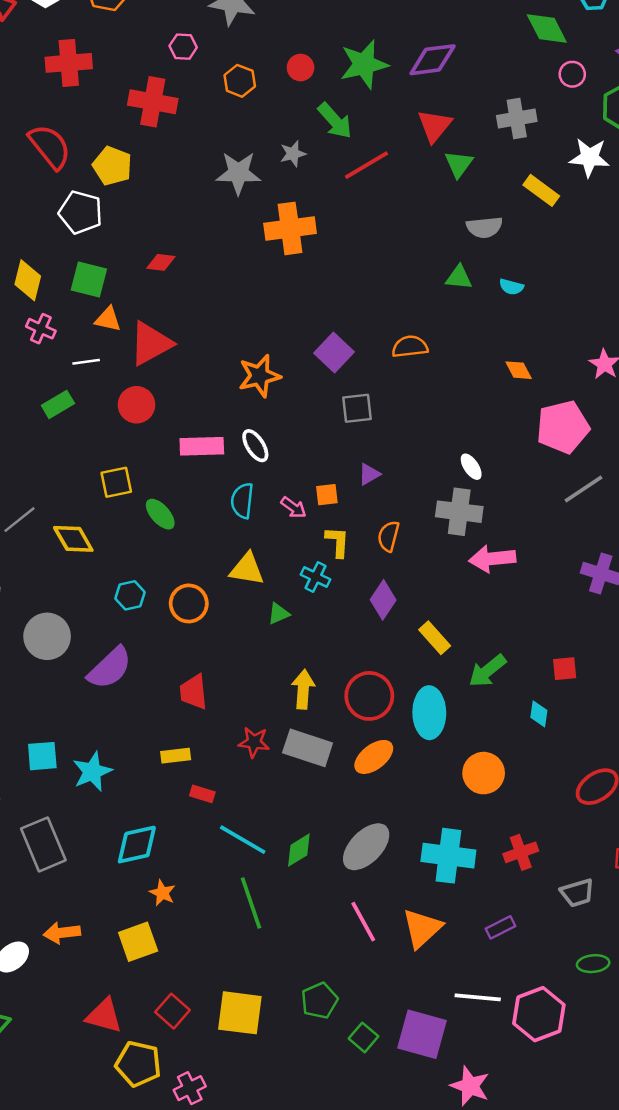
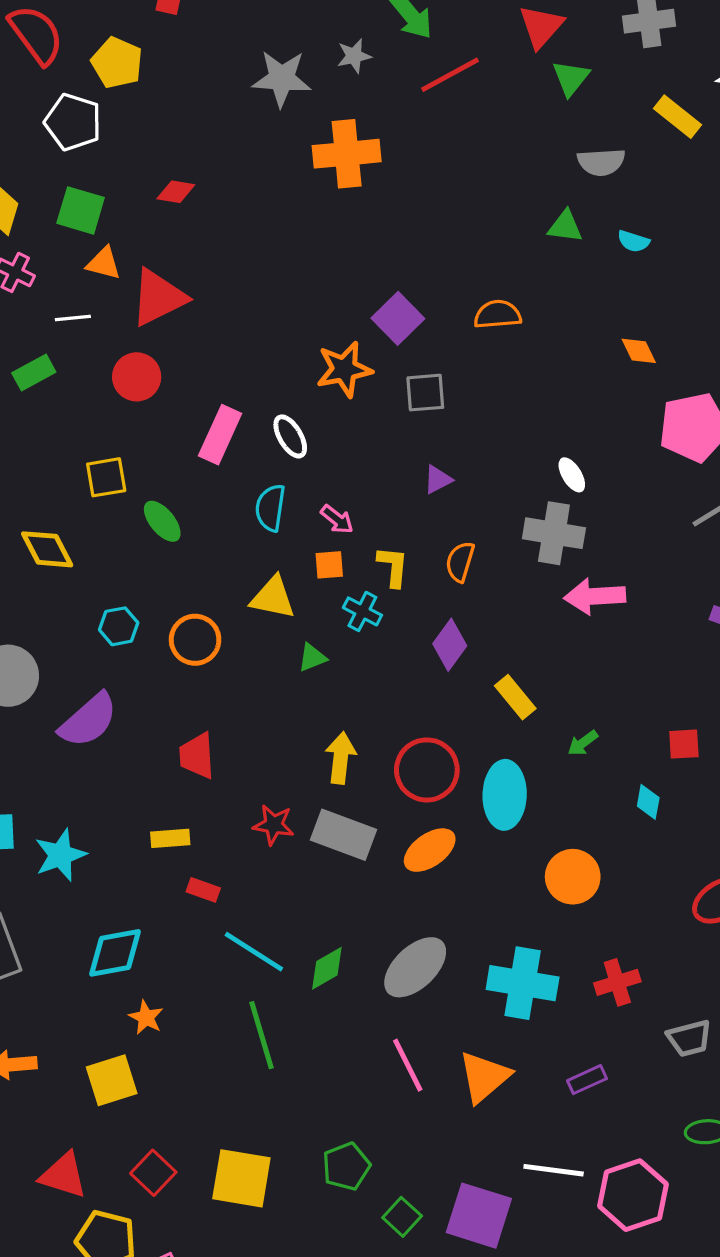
orange star: (259, 376) -> (344, 369), moved
pink rectangle: (202, 446) -> (220, 435), turned -66
orange square: (327, 495) -> (329, 565), moved
green arrow: (487, 671) -> (583, 743), size x0.6

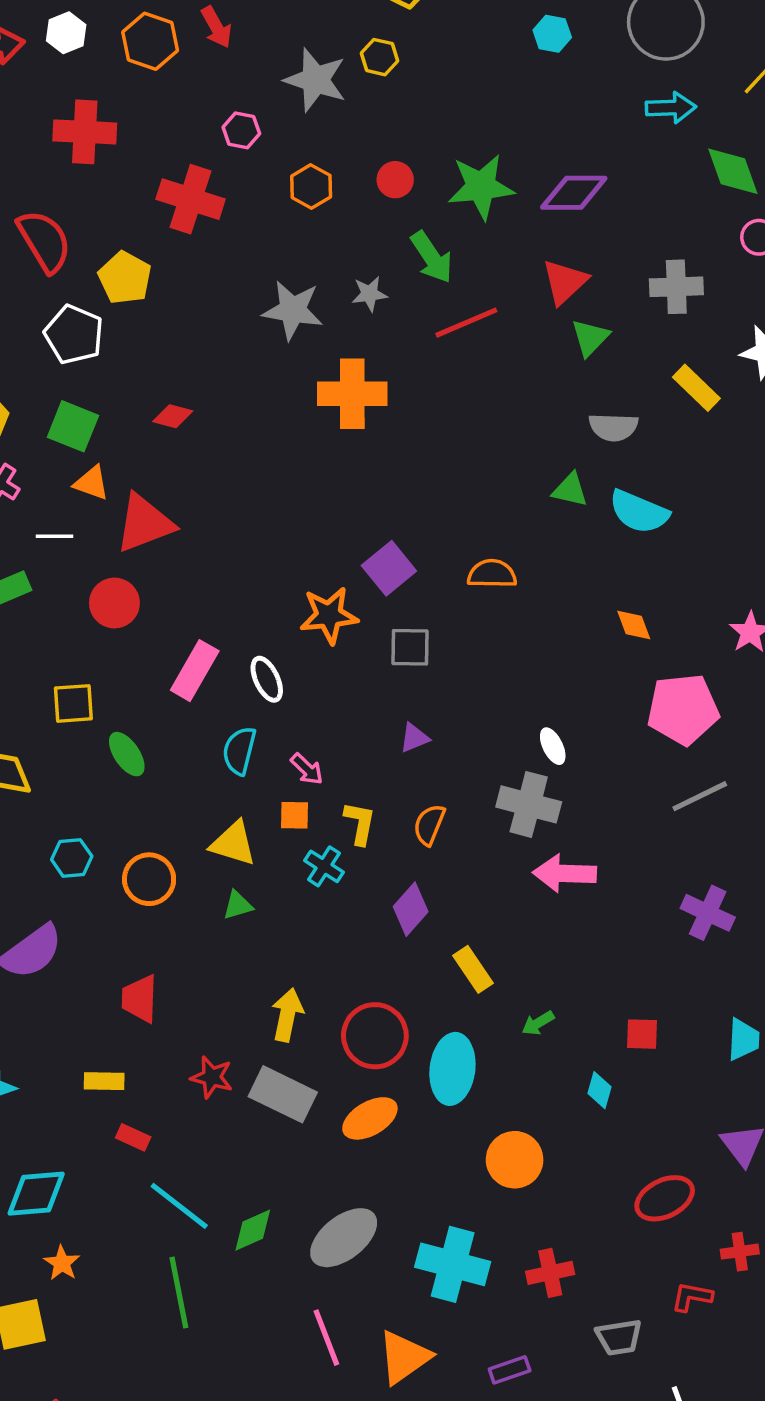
cyan semicircle: (633, 241) -> (639, 512), size x1.8
green triangle: (312, 658) -> (238, 905), moved

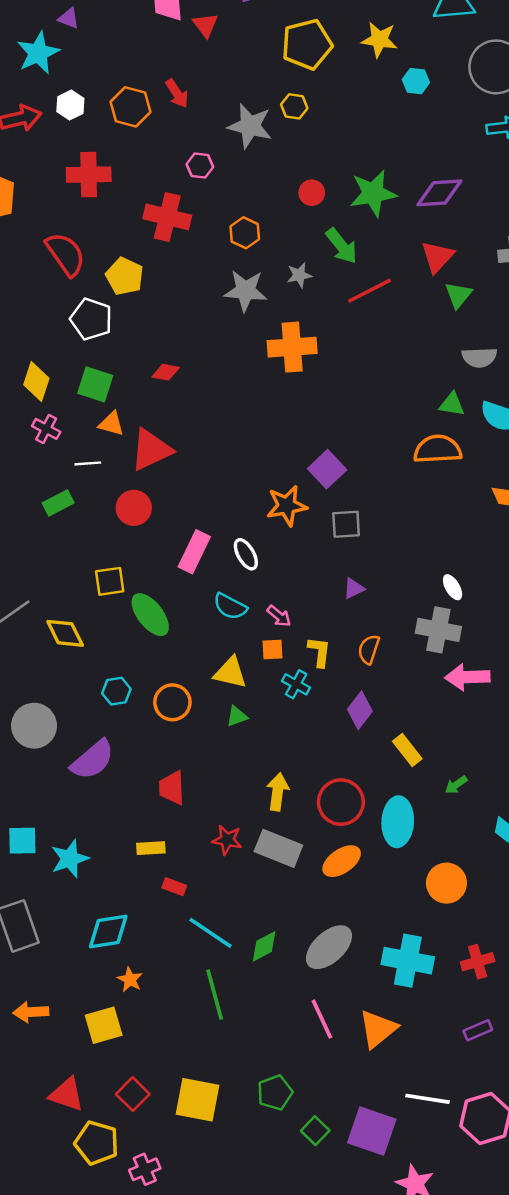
orange hexagon: (311, 186) -> (245, 233), moved
orange semicircle: (492, 574) -> (438, 449), moved, size x1.4
cyan semicircle: (239, 751) -> (230, 606), turned -72
green ellipse: (127, 754) -> (150, 615), size x1.4
purple rectangle: (510, 1370) -> (478, 1030), moved

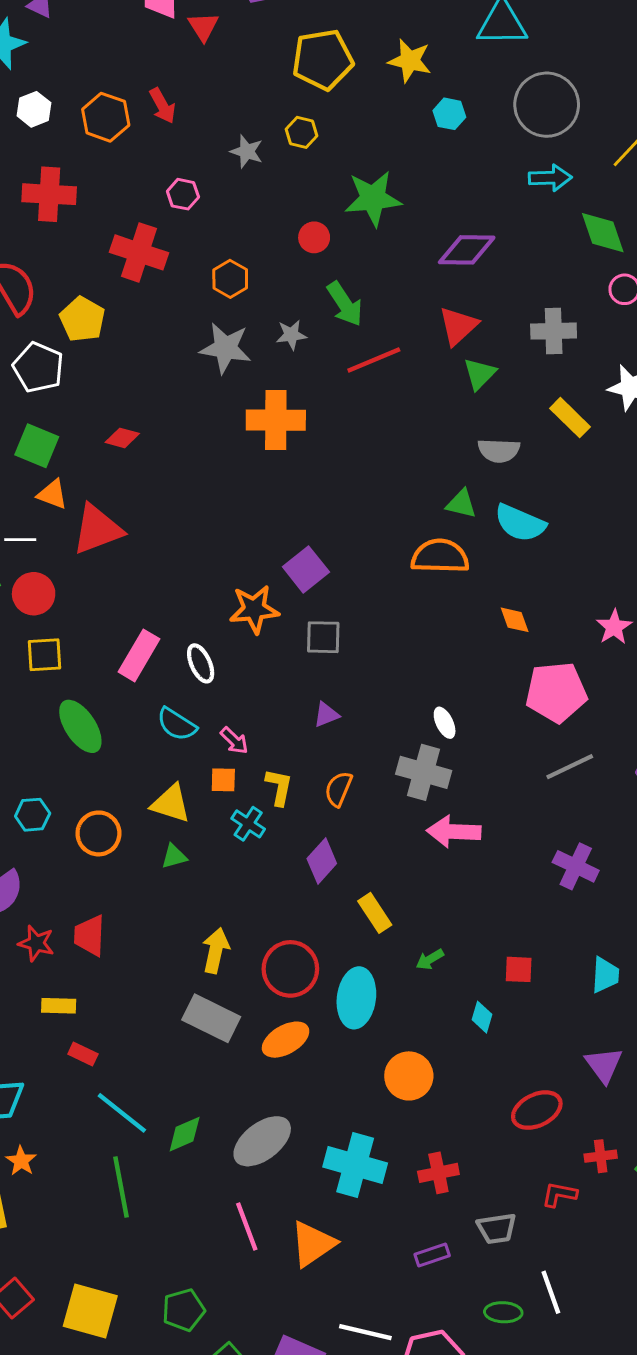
gray star: (250, 126) -> (247, 152), size x0.6
green star: (373, 193) -> (373, 198), moved
red circle: (134, 508) -> (34, 594), moved
yellow square: (110, 581) -> (45, 655), moved
red star: (227, 840) -> (36, 943), moved

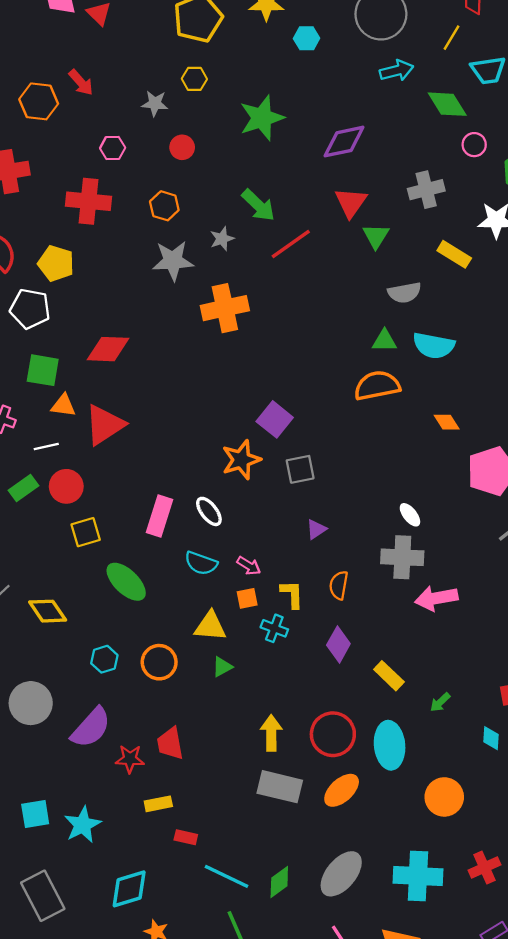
red circle: (314, 237) -> (182, 147), moved
red diamond: (122, 438) -> (108, 349), size x1.6

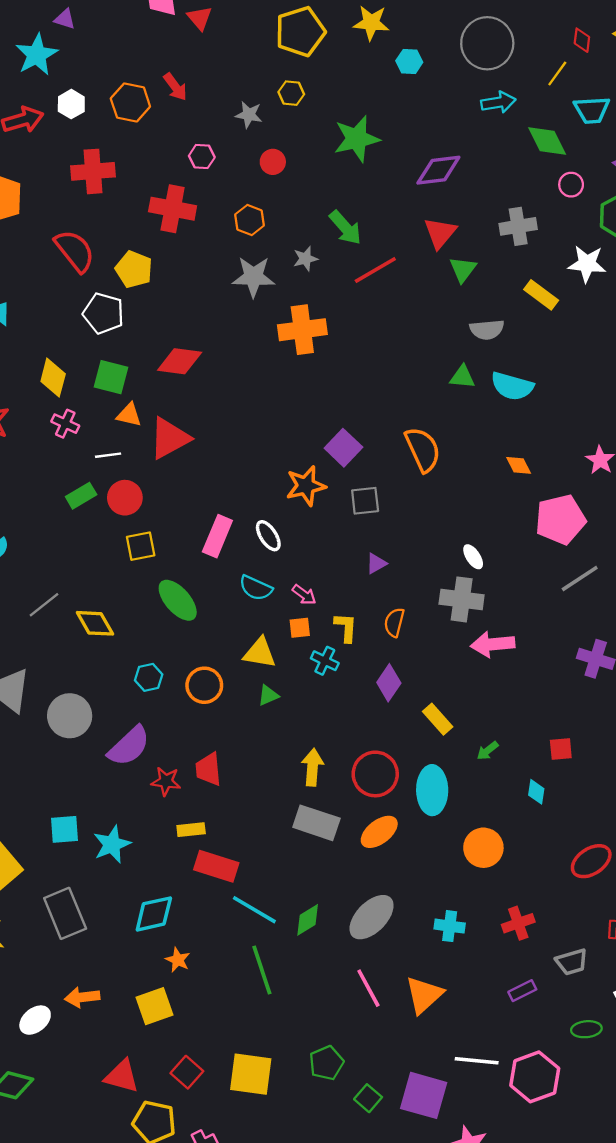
orange semicircle: (377, 386) -> (423, 449), moved, turned 72
red rectangle: (186, 837) -> (216, 866), size x1.8
cyan cross: (418, 876) -> (450, 926), size x0.6

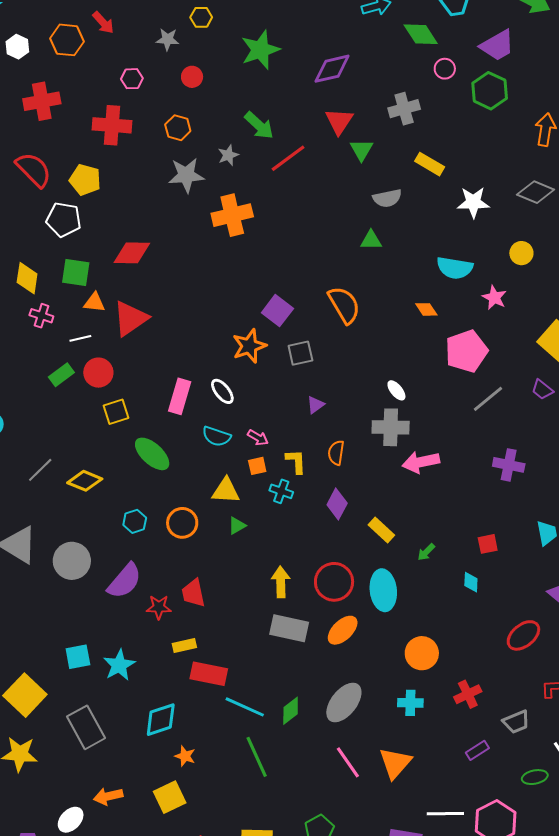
white star: (587, 264) -> (473, 202), moved
cyan semicircle: (512, 386) -> (455, 268), moved
yellow diamond: (95, 623) -> (85, 481), turned -32
orange circle: (483, 848) -> (422, 653), moved

